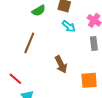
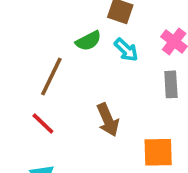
green semicircle: (39, 11) -> (88, 41), moved
red line: (15, 79) -> (43, 124), moved

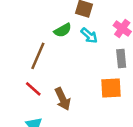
brown arrow: (108, 120) -> (63, 99), moved
orange square: (158, 152) -> (111, 88), moved

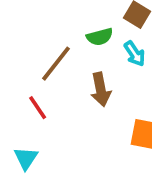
brown arrow: (63, 99) -> (101, 90), moved

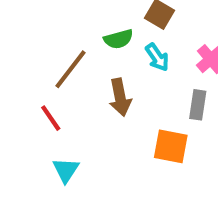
cyan triangle: (26, 158) -> (66, 170), moved

